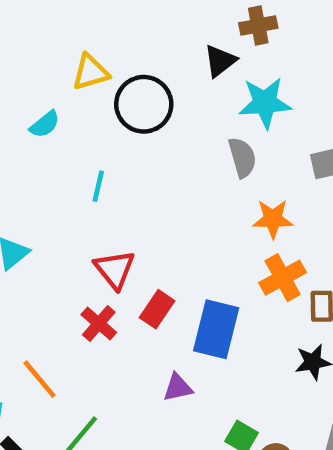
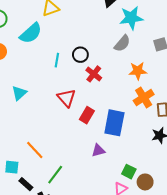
black circle: (144, 104) -> (80, 55), moved, size x0.6
cyan semicircle: (45, 124) -> (31, 33), size x1.6
gray semicircle: (242, 157) -> (122, 43), turned 60
red cross: (99, 323) -> (94, 74), moved

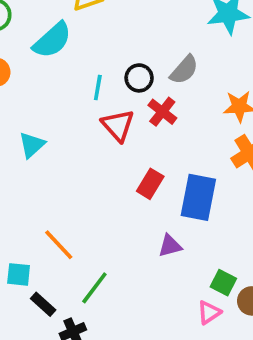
gray semicircle: (122, 43) -> (184, 70), moved
red triangle: (66, 98) -> (118, 125), moved

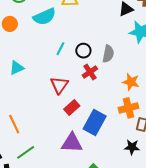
gray semicircle: (184, 70) -> (108, 54), turned -48
red triangle: (118, 125) -> (59, 85), moved
purple triangle: (170, 246) -> (72, 143), size x1.6

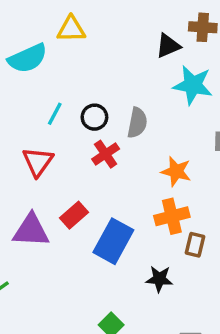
red triangle: (59, 85) -> (38, 162), moved
purple triangle: (72, 143) -> (31, 230), moved
black star: (132, 147) -> (159, 279), moved

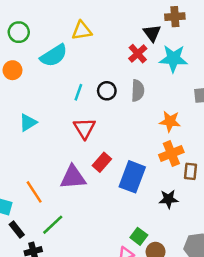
black triangle: (168, 46) -> (152, 33), turned -36
red cross: (106, 154) -> (138, 54), moved
red triangle: (38, 162) -> (85, 128), moved

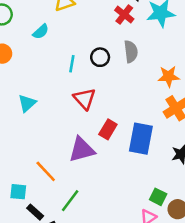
cyan semicircle: (54, 56) -> (41, 32), size x0.6

